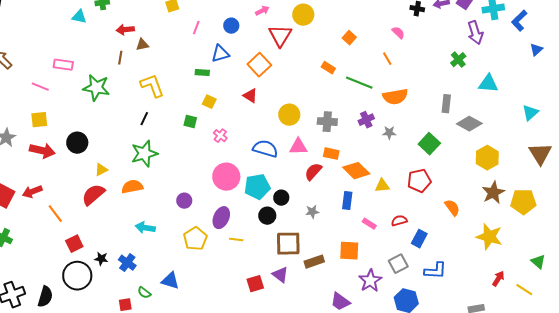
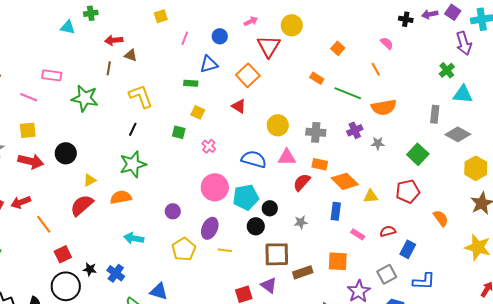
brown triangle: (142, 45) -> (131, 55), turned 32
cyan triangle: (488, 84) -> (463, 94), moved

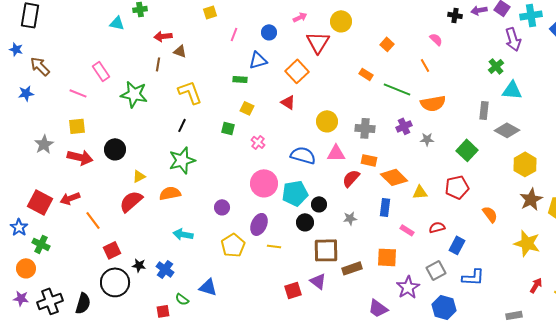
pink rectangle: (52, 75) -> (101, 71), turned 48

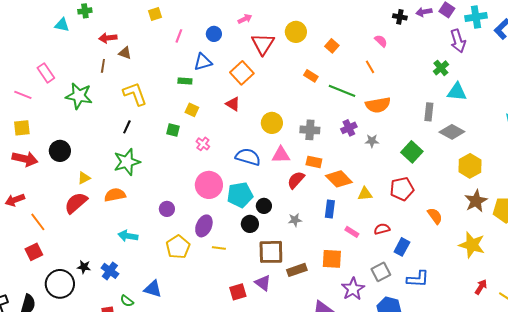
yellow circle: (341, 21) -> (296, 32), moved
red square: (112, 250) -> (34, 252), moved

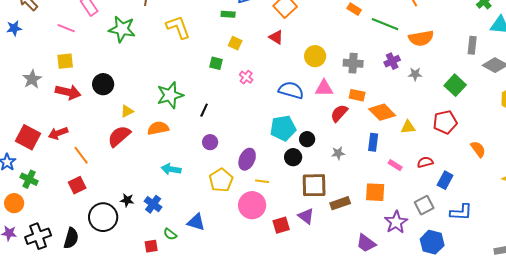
black line: (127, 127) -> (204, 110), moved
pink circle: (209, 185) -> (252, 205), moved

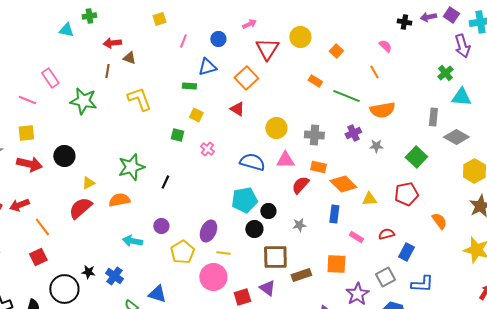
purple circle: (210, 142) -> (161, 226), moved

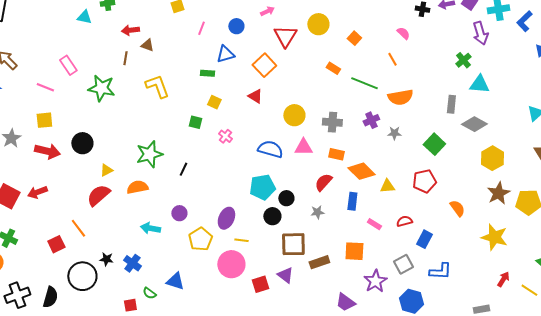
red semicircle: (300, 185) -> (323, 182), moved
orange line: (42, 227) -> (78, 228), moved

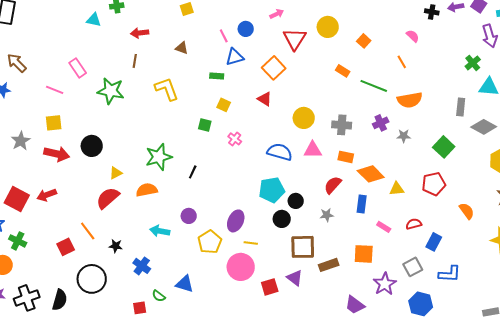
pink line: (201, 28) -> (224, 36), moved, turned -48
brown triangle: (147, 45) -> (182, 48), moved
black star: (106, 259) -> (116, 246), moved

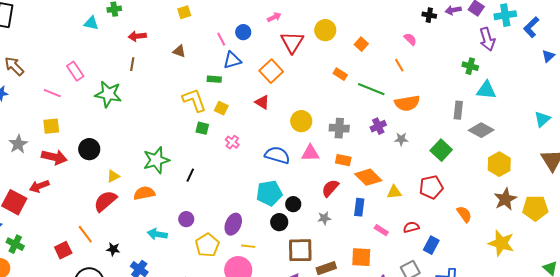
green cross: (473, 63) -> (470, 66), turned -35
yellow L-shape: (167, 89) -> (194, 100), moved
red arrow: (47, 195) -> (39, 186), moved

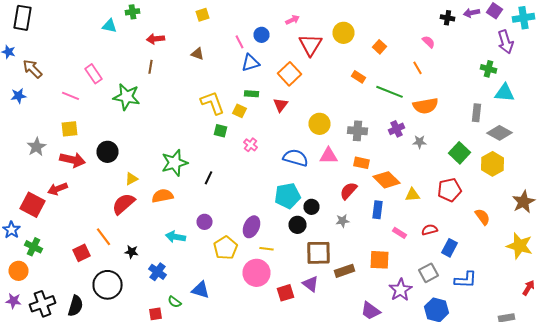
green rectangle: (214, 79) -> (252, 94), moved
red triangle: (262, 102) -> (280, 105), turned 35
yellow hexagon: (499, 164) -> (492, 164), moved

